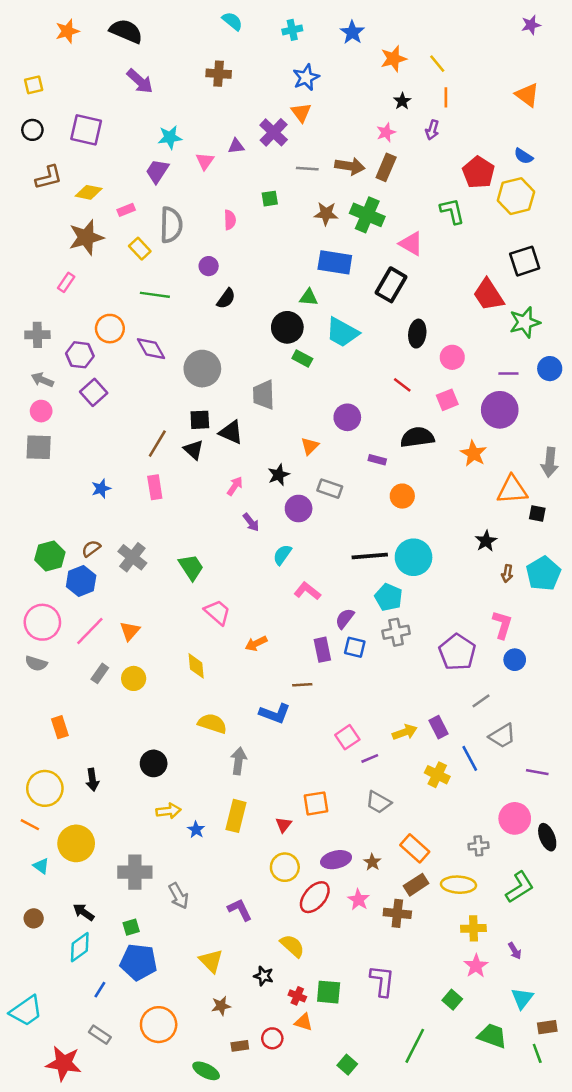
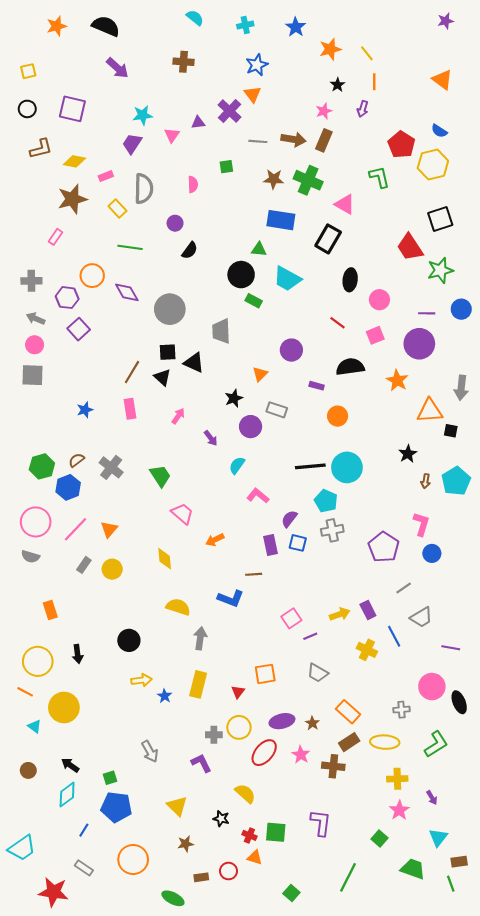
pink arrow: (235, 486) -> (178, 416), moved
gray cross: (135, 872) -> (214, 735), moved, size x0.6

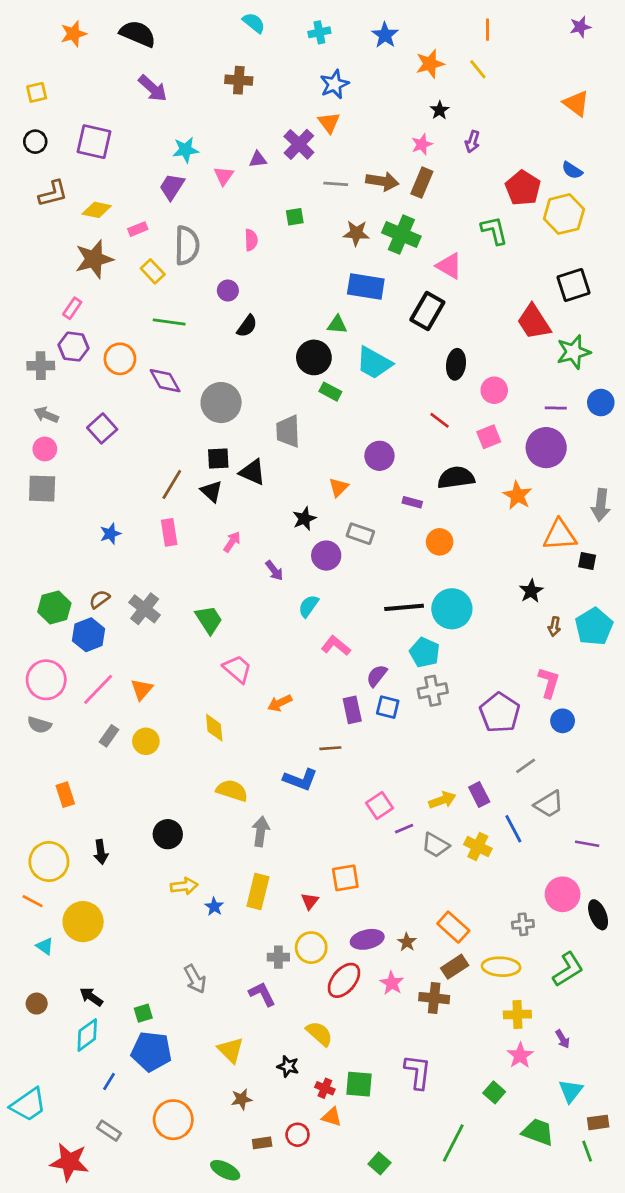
orange line: (374, 82) -> (487, 30), moved
purple hexagon: (67, 298) -> (74, 347), moved
gray trapezoid: (318, 673) -> (435, 845), moved

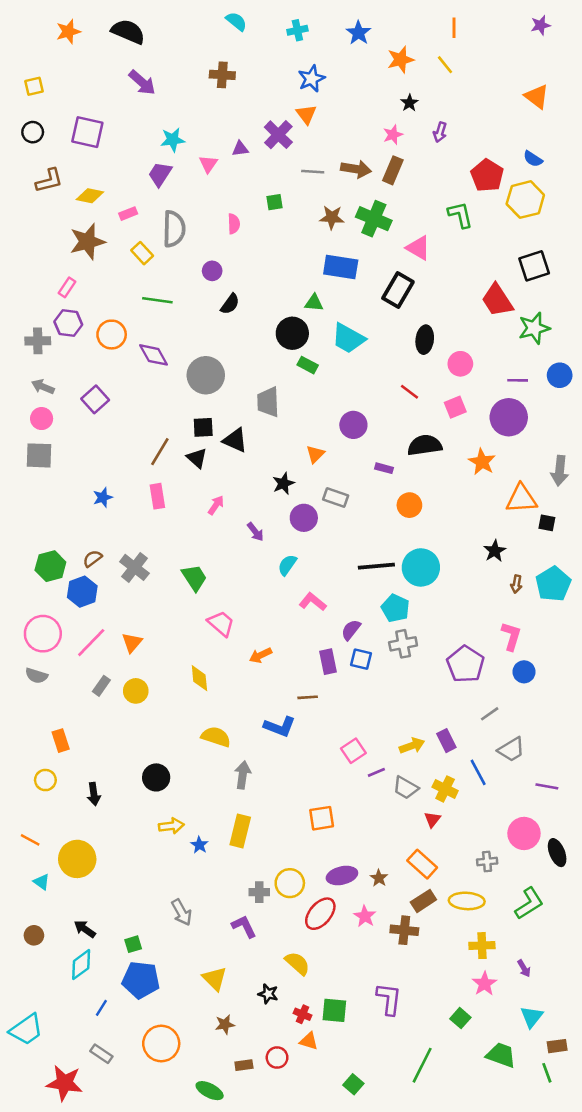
yellow circle: (49, 862) -> (45, 780), moved, size x0.6
red triangle: (310, 901) -> (432, 819), moved

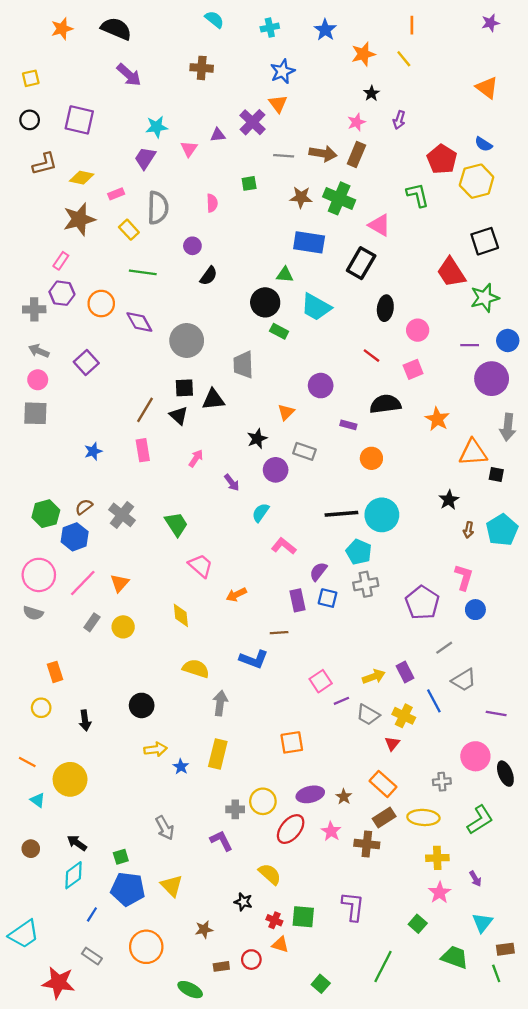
purple circle: (509, 417) -> (492, 379), moved
black triangle: (235, 440) -> (213, 399), turned -30
yellow triangle: (215, 979) -> (172, 886), moved

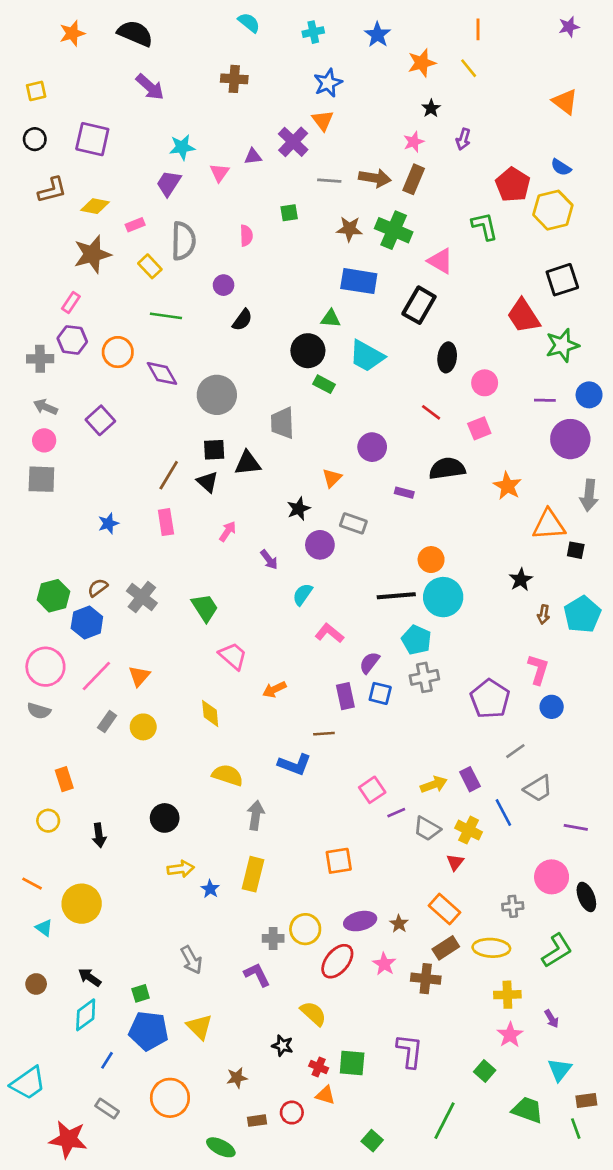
orange circle: (371, 458) -> (431, 560), moved

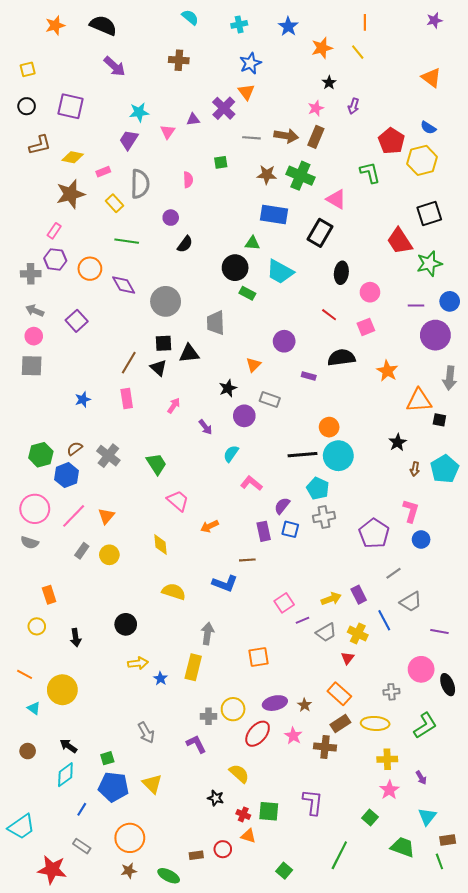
gray arrow: (256, 815) -> (207, 634), moved
gray trapezoid: (427, 829) -> (326, 633), turned -60
brown star: (237, 1078) -> (129, 871), moved

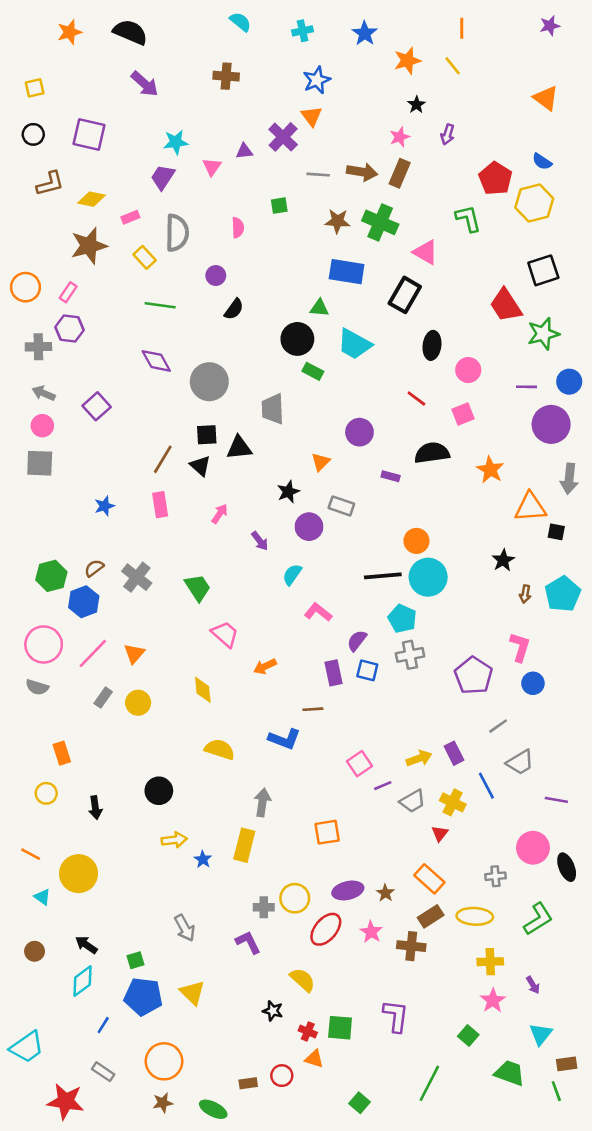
orange circle: (90, 269) -> (25, 287), moved

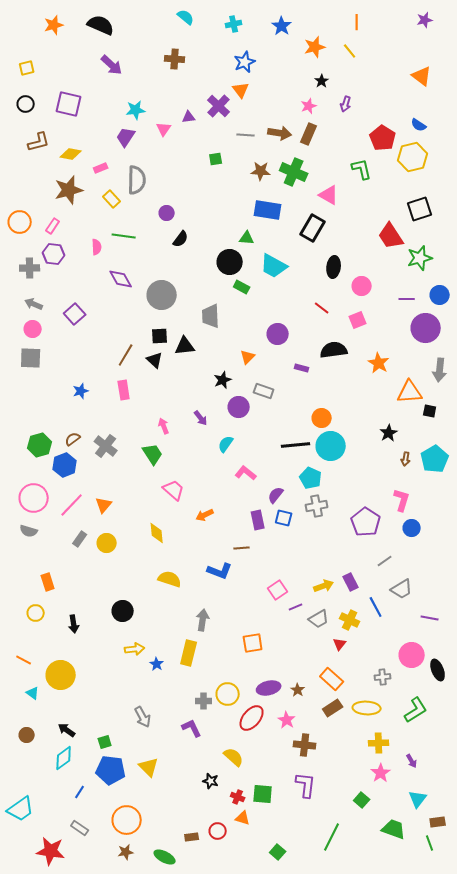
pink semicircle: (238, 228) -> (97, 247), moved
pink arrow: (220, 514) -> (164, 426), moved, turned -56
brown cross: (411, 946) -> (305, 745), moved

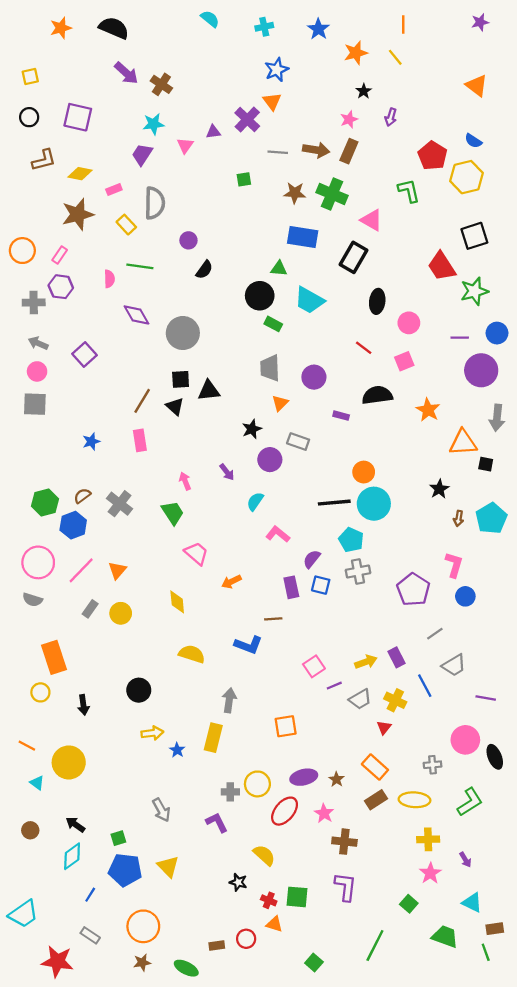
brown cross: (175, 59) -> (161, 84), moved, turned 30
gray trapezoid: (211, 316) -> (270, 368), moved
orange rectangle: (48, 582) -> (54, 657), size x1.6
cyan triangle: (418, 799) -> (472, 903), turned -42

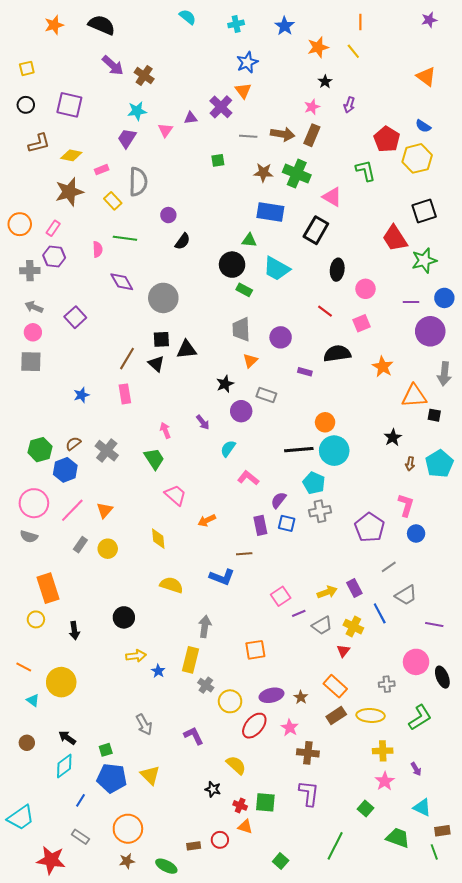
gray cross: (230, 792) -> (206, 685), moved, turned 35

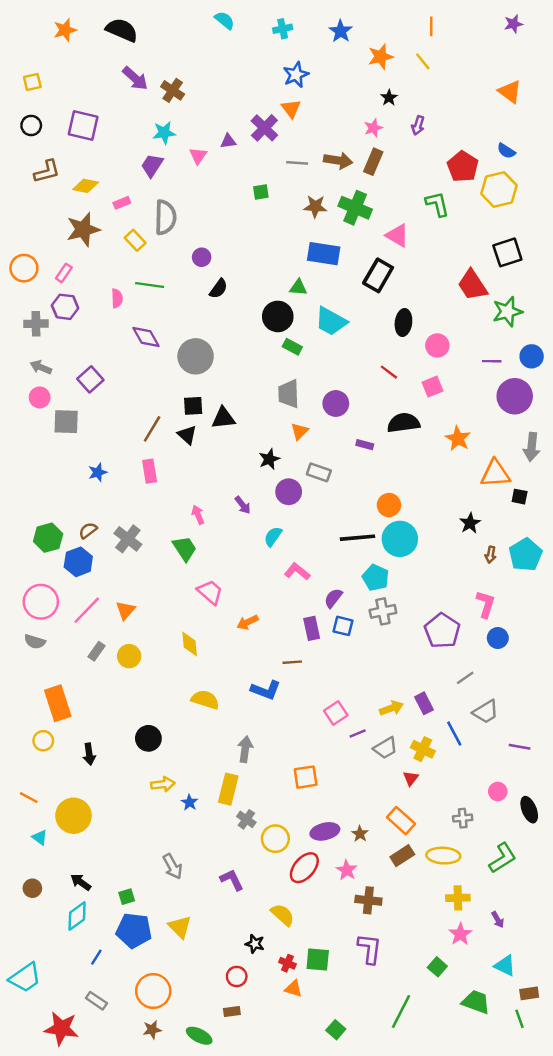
gray square: (31, 362) -> (66, 422), moved
pink circle: (416, 662) -> (498, 792), size x0.6
red circle: (220, 840) -> (237, 976), moved

